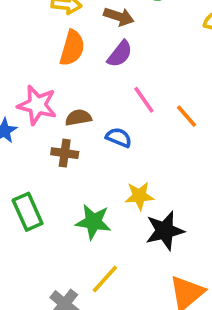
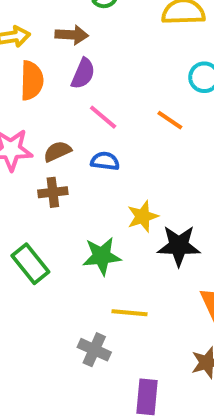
pink line: (144, 100) -> (103, 117), moved
black star: (165, 231) -> (179, 246), turned 30
yellow line: (105, 279) -> (130, 313), turned 68

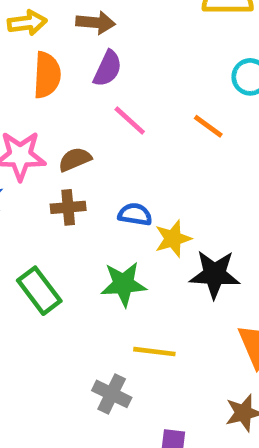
blue semicircle: (105, 161) -> (135, 214), moved

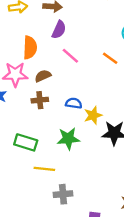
orange semicircle: (47, 75) -> (30, 47), moved
green rectangle: (39, 291) -> (26, 142), turned -35
yellow line: (154, 352) -> (44, 169), moved
gray cross: (112, 394) -> (63, 194), turned -30

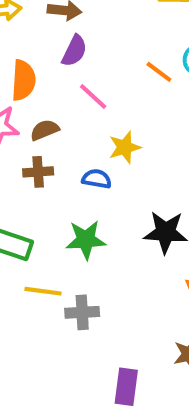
orange line: (110, 58) -> (159, 72), moved
yellow star: (93, 115) -> (125, 147), moved
gray cross: (63, 194) -> (82, 312), moved

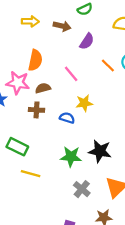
purple semicircle: (74, 51) -> (87, 41), moved
green star: (86, 240) -> (71, 157), moved
gray cross: (82, 312) -> (82, 189), moved, turned 35

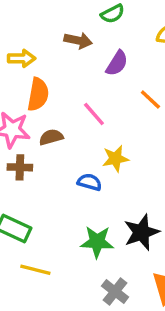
yellow arrow: (30, 21) -> (22, 58), moved
brown cross: (37, 110) -> (20, 167), moved
black star: (100, 151) -> (142, 232), turned -30

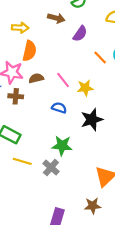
pink line: (94, 114) -> (63, 80), moved
yellow star: (115, 159) -> (85, 88), moved
black star: (142, 232) -> (92, 120), moved
gray cross: (115, 291) -> (51, 168), moved

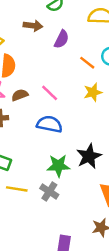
yellow star: (85, 88) -> (93, 92), moved
blue semicircle: (59, 108) -> (49, 124), size x1.5
black star: (92, 120) -> (89, 156), moved

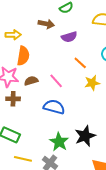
purple semicircle: (62, 39) -> (69, 37), turned 42
orange line: (87, 63) -> (80, 63), moved
green star: (58, 166) -> (59, 142), turned 30

